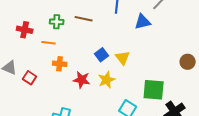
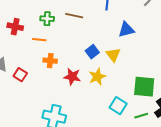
blue triangle: (143, 22) -> (126, 30), moved

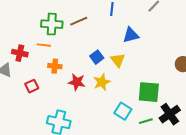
brown line: (74, 16) -> (79, 21), turned -36
green cross: (47, 19) -> (52, 24), size x1.5
red cross: (15, 27) -> (20, 53), moved
red square: (20, 75) -> (32, 86), moved, turned 32

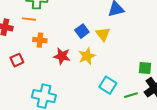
green square: (149, 92) -> (145, 68), moved, size x0.6

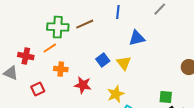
orange line: (29, 19) -> (50, 48), turned -40
yellow star: (87, 56) -> (116, 94), moved

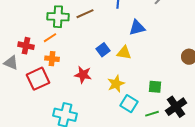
yellow triangle: (124, 63) -> (124, 53), turned -42
orange cross: (61, 69) -> (52, 59), moved
red square: (38, 89) -> (38, 79), size x1.6
green square: (166, 97) -> (155, 87), moved

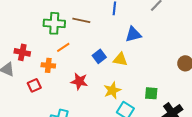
brown line: (85, 14) -> (81, 20), turned 36
orange line: (50, 38) -> (63, 47), moved
red square: (38, 79) -> (34, 85), size x0.6

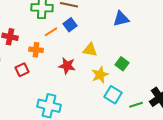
blue square: (99, 56) -> (70, 25), moved
yellow triangle: (120, 59) -> (90, 50), moved
green square: (151, 93) -> (122, 64), moved, turned 32

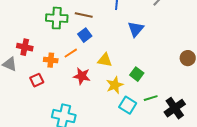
blue triangle: (121, 19) -> (136, 29), turned -36
orange line: (51, 32) -> (71, 53), moved
green line: (136, 105) -> (151, 98), moved

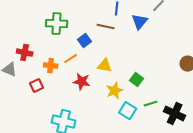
brown line: (84, 15) -> (106, 27), moved
blue triangle: (136, 29) -> (140, 22), moved
black cross: (175, 108) -> (175, 114), turned -30

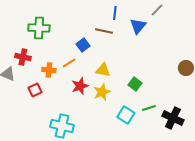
green cross: (57, 24) -> (39, 28), moved
red star: (82, 82) -> (80, 86), turned -30
yellow star: (115, 91) -> (102, 92), moved

